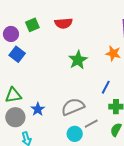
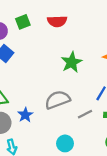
gray semicircle: (73, 107) -> (57, 100), moved
gray line: (91, 124) -> (85, 114), moved

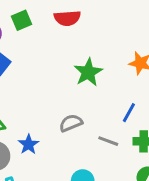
gray semicircle: (57, 100) -> (71, 123), size x0.7
gray line: (85, 114) -> (108, 141), turned 48

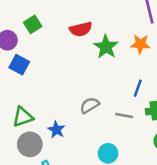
red semicircle: (67, 18) -> (81, 29), moved
green star: (88, 72) -> (106, 47), moved

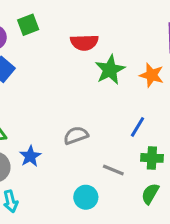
gray line: (124, 115) -> (113, 170), moved

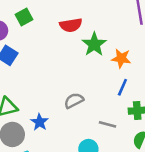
orange star: (152, 75) -> (121, 58), moved

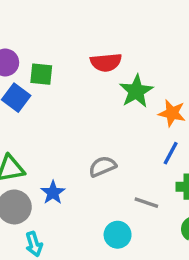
green square: (24, 17) -> (41, 74), moved, turned 30

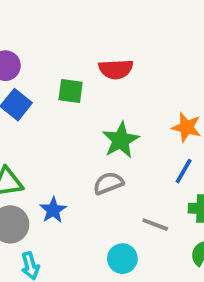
green square: (41, 74) -> (71, 91), moved
green star: (136, 91) -> (121, 140), moved

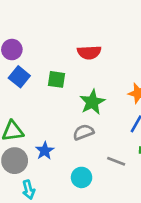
green square: (71, 91) -> (56, 79), moved
cyan circle: (122, 259) -> (82, 177), moved

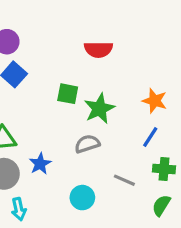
green square: (56, 79) -> (68, 94), moved

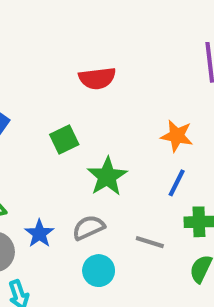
green square: (68, 94) -> (64, 140), turned -30
green star: (99, 109) -> (107, 177), moved
gray semicircle: (87, 144) -> (88, 228), moved

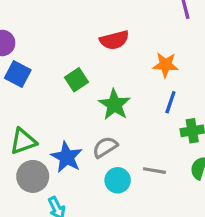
red semicircle: (97, 78) -> (114, 40), moved
blue star: (39, 234) -> (67, 157), size x1.4
gray line: (150, 242) -> (154, 171), moved

